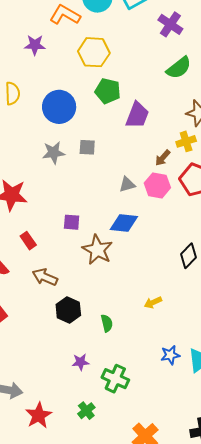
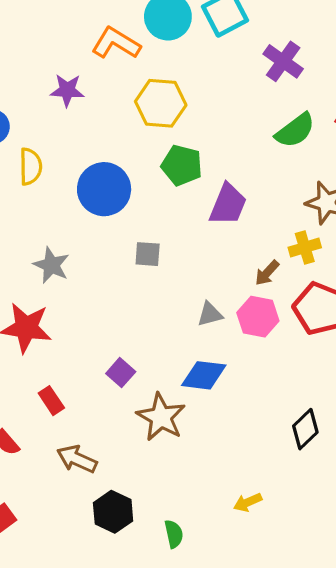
gray star: (54, 153) -> (51, 265), moved, turned 30
purple square: (72, 222) -> (121, 373), turned 36

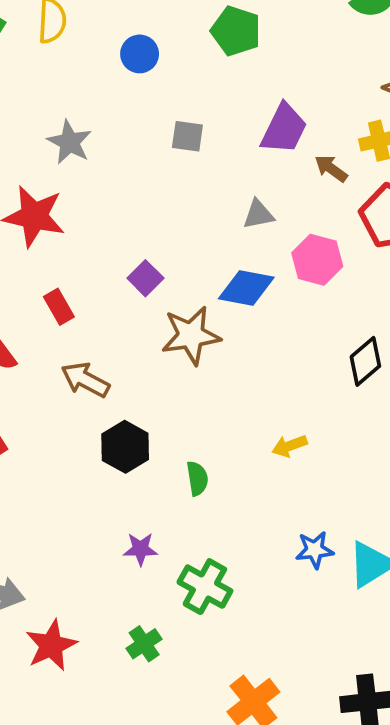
blue circle: (104, 189) -> (140, 54), size x0.6
purple trapezoid: (228, 204) -> (284, 129), moved
brown arrow: (267, 273) -> (331, 169), turned 80
pink hexagon: (258, 317) -> (317, 260), moved
brown star: (161, 417) -> (191, 335), turned 30

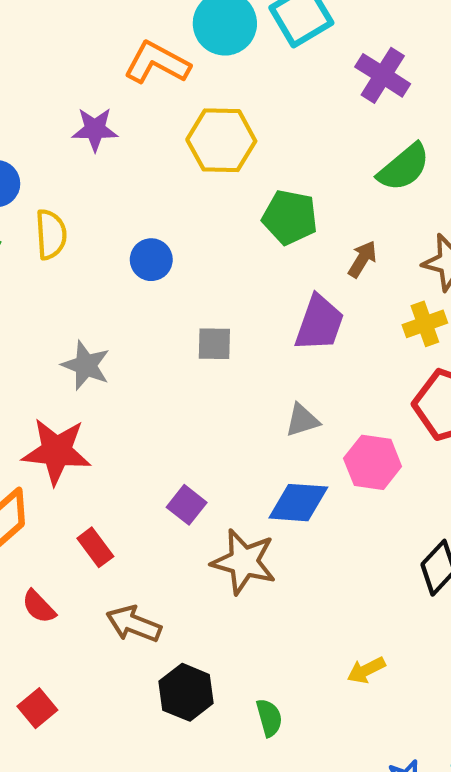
green pentagon: (236, 31) -> (290, 217), moved
brown arrow: (331, 169) -> (362, 259), moved, turned 92
brown star: (191, 335) -> (244, 562), turned 30

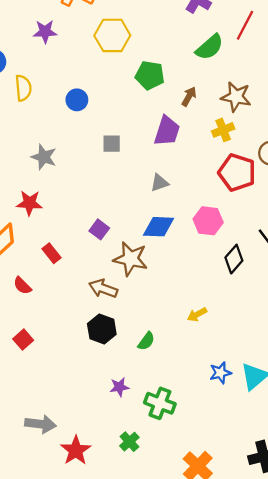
red star: (57, 451) -> (29, 203), size x0.7
pink hexagon: (373, 462) -> (208, 221), moved
brown arrow: (134, 624) -> (103, 289), moved
green semicircle: (269, 718) -> (146, 341), turned 54

